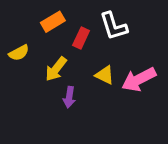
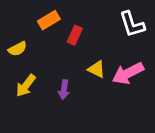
white L-shape: (114, 26) -> (132, 24), moved
yellow arrow: (56, 69) -> (26, 86), moved

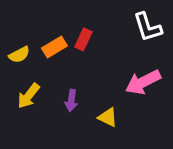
orange rectangle: (49, 20) -> (54, 47), moved
yellow triangle: (97, 69) -> (108, 117), moved

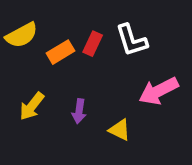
white L-shape: (148, 27) -> (132, 40), moved
yellow semicircle: (19, 55) -> (22, 35), moved, size x1.4

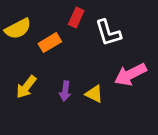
red rectangle: (93, 44) -> (76, 18), moved
yellow triangle: (120, 130) -> (94, 94), moved

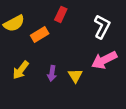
white L-shape: (108, 33) -> (102, 27), moved, turned -135
yellow triangle: (94, 94) -> (75, 76), turned 32

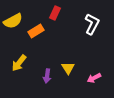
pink arrow: (104, 60) -> (94, 78), moved, size x0.6
purple arrow: (52, 73) -> (47, 76), moved

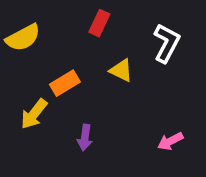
orange rectangle: (36, 31) -> (65, 83), moved
yellow triangle: (68, 68) -> (121, 70), moved, turned -32

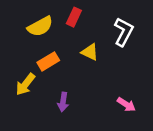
yellow semicircle: (23, 38) -> (40, 26), moved
pink arrow: (170, 141) -> (126, 105), turned -120

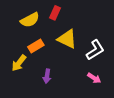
white L-shape: (124, 32) -> (95, 50), moved, turned 30
yellow triangle: (90, 52) -> (67, 39), size x1.5

